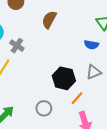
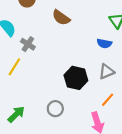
brown semicircle: (49, 20) -> (61, 18), turned -84
orange line: (77, 98) -> (108, 100), moved

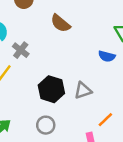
gray triangle: (107, 72) -> (83, 90), moved
black hexagon: (76, 78) -> (51, 89), moved

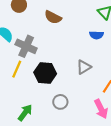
gray cross: (21, 50) -> (26, 46), size x1.5
black hexagon: (51, 89) -> (45, 73), moved

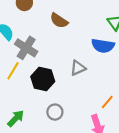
blue semicircle: (96, 35) -> (103, 46), size x1.5
gray triangle: (84, 67) -> (78, 68), moved

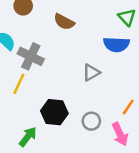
black hexagon: (43, 79) -> (54, 112), moved
gray circle: (55, 112) -> (91, 121), moved

